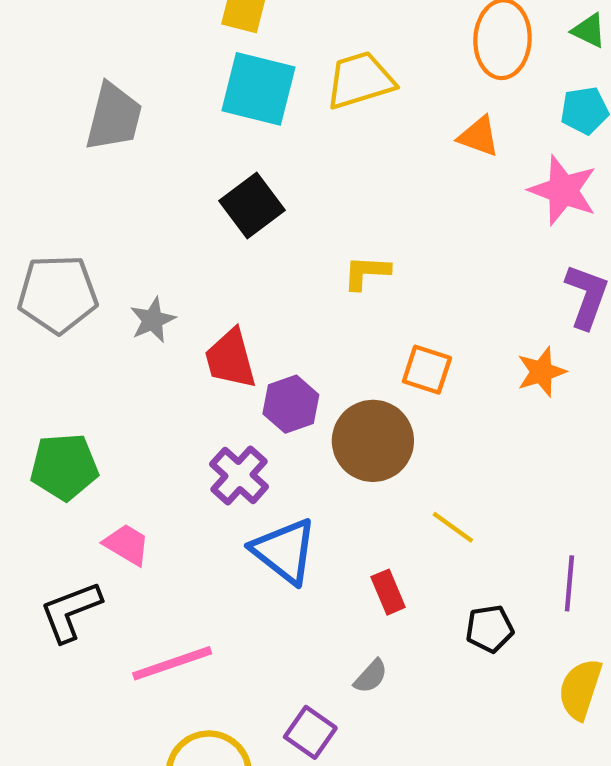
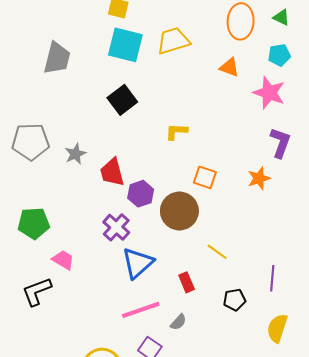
blue triangle: (284, 551) -> (138, 263), turned 40
pink line: (172, 663) -> (141, 310), moved

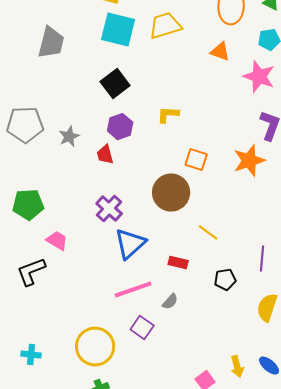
red trapezoid: (112, 172) -> (105, 155), size x0.7
orange star: (259, 178) -> (249, 161), size x1.4
purple hexagon: (141, 194) -> (120, 127), moved
red rectangle: (187, 282) -> (178, 263), turned -54

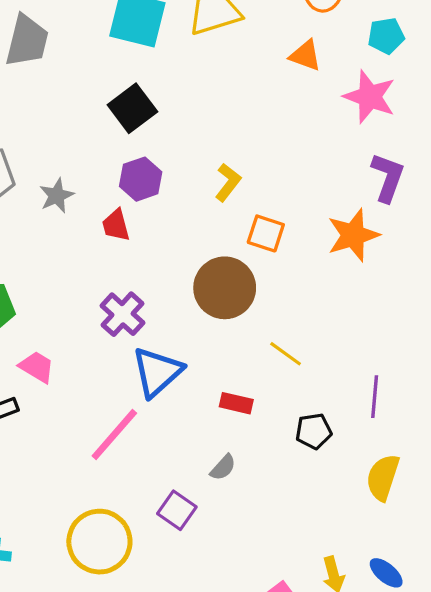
yellow L-shape: (168, 115) -> (228, 182), moved, turned 125
pink line: (133, 290) -> (114, 434), moved, turned -30

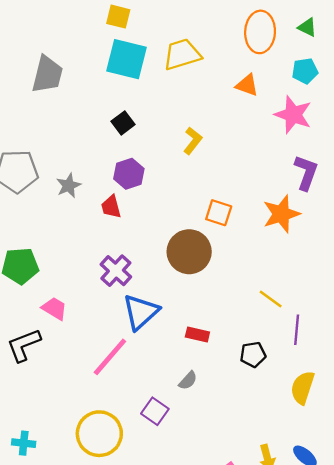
black square: (132, 108) -> (123, 123), size x0.7
yellow L-shape: (228, 182) -> (193, 141), moved
yellow line: (286, 354) -> (271, 299), moved

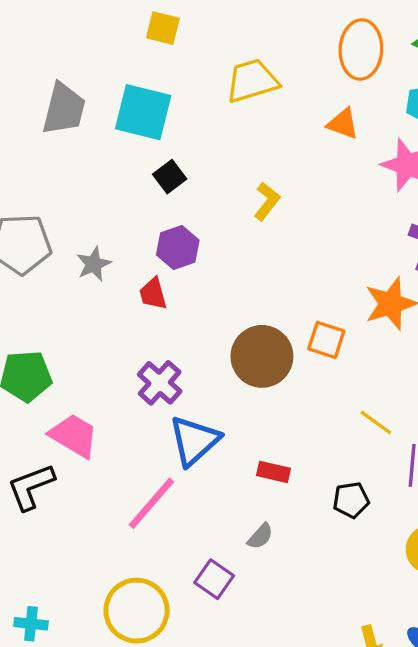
cyan square: (127, 59) -> (143, 112), moved
orange square: (219, 213) -> (326, 340), moved
pink trapezoid: (54, 308) -> (74, 436), size x1.4

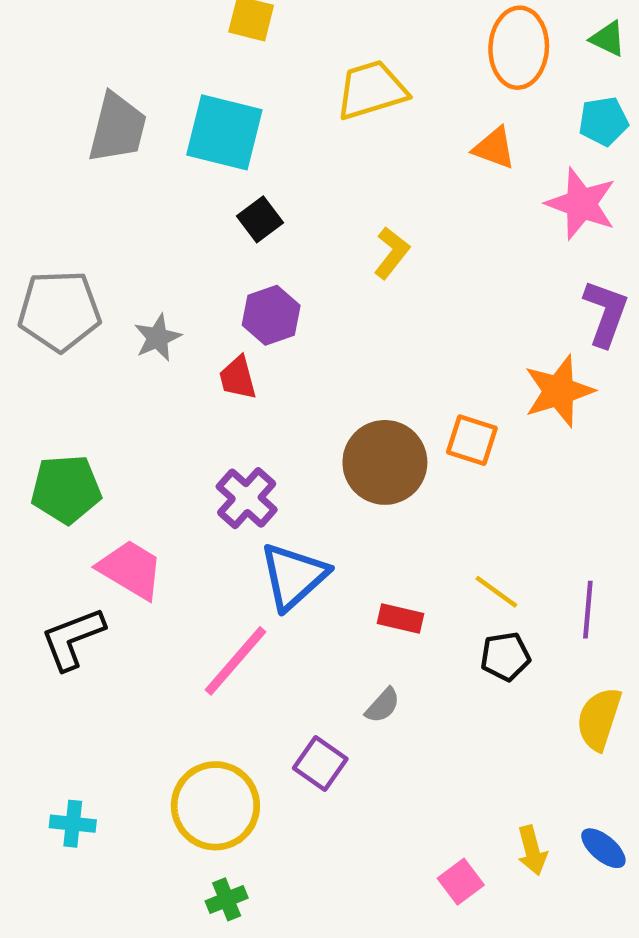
yellow line: (376, 422) -> (496, 592), moved

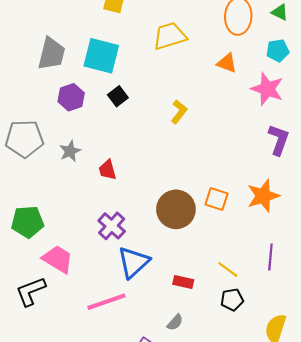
purple hexagon: (271, 315) -> (71, 97), moved
orange star: (559, 391) -> (263, 196), moved
purple line: (588, 610) -> (270, 257), moved
pink line: (236, 661) -> (106, 302), turned 30

